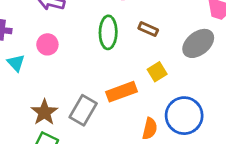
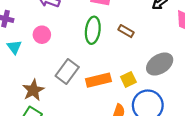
gray ellipse: (198, 43) -> (160, 64), moved
yellow square: (157, 72) -> (128, 79), moved
gray rectangle: (83, 110) -> (67, 71), moved

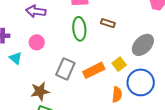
brown star: (33, 90) -> (40, 91), turned 30

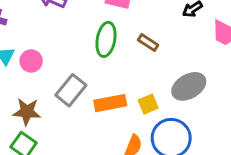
pink circle: (37, 42) -> (31, 61), moved

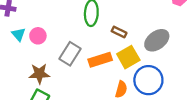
brown rectangle: (148, 42) -> (119, 32), moved
yellow square: (148, 104) -> (128, 57), size x1.5

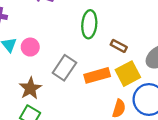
brown star: (39, 74) -> (30, 88), turned -30

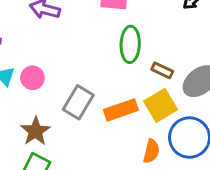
green ellipse: (89, 24) -> (130, 44), moved
brown rectangle: (119, 46) -> (162, 70), moved

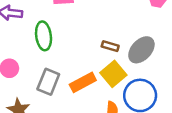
green ellipse: (130, 44) -> (44, 36), moved

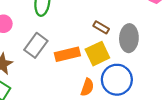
gray ellipse: (141, 50) -> (129, 38), turned -55

